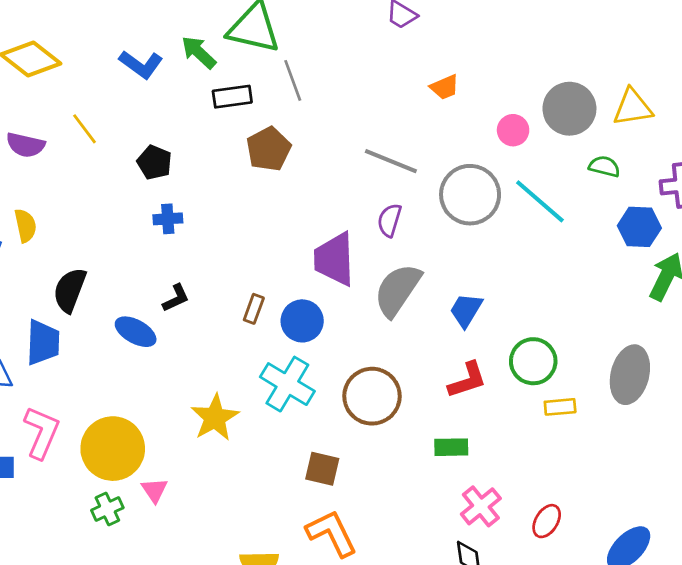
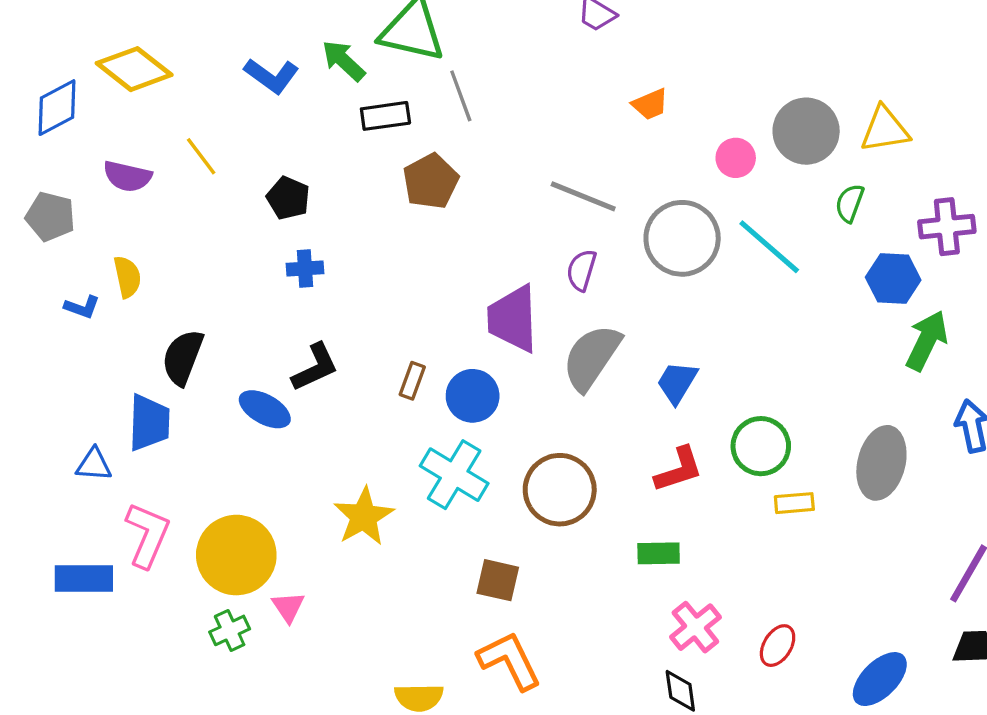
green semicircle: (604, 166) -> (850, 203), turned -84
black L-shape: (176, 298) -> (315, 367), size x1.4

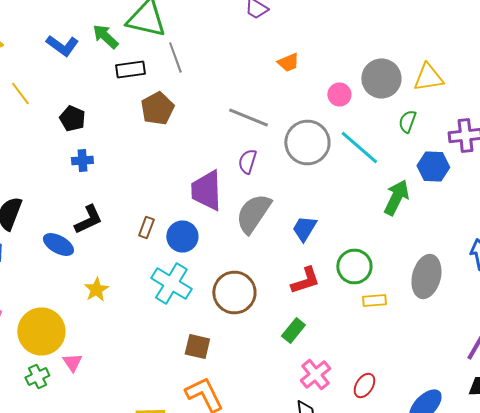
green arrow: (927, 341) -> (396, 198), moved
yellow star: (364, 516) -> (96, 290), moved, size x0.7
green rectangle: (659, 553) -> (293, 330), turned -50

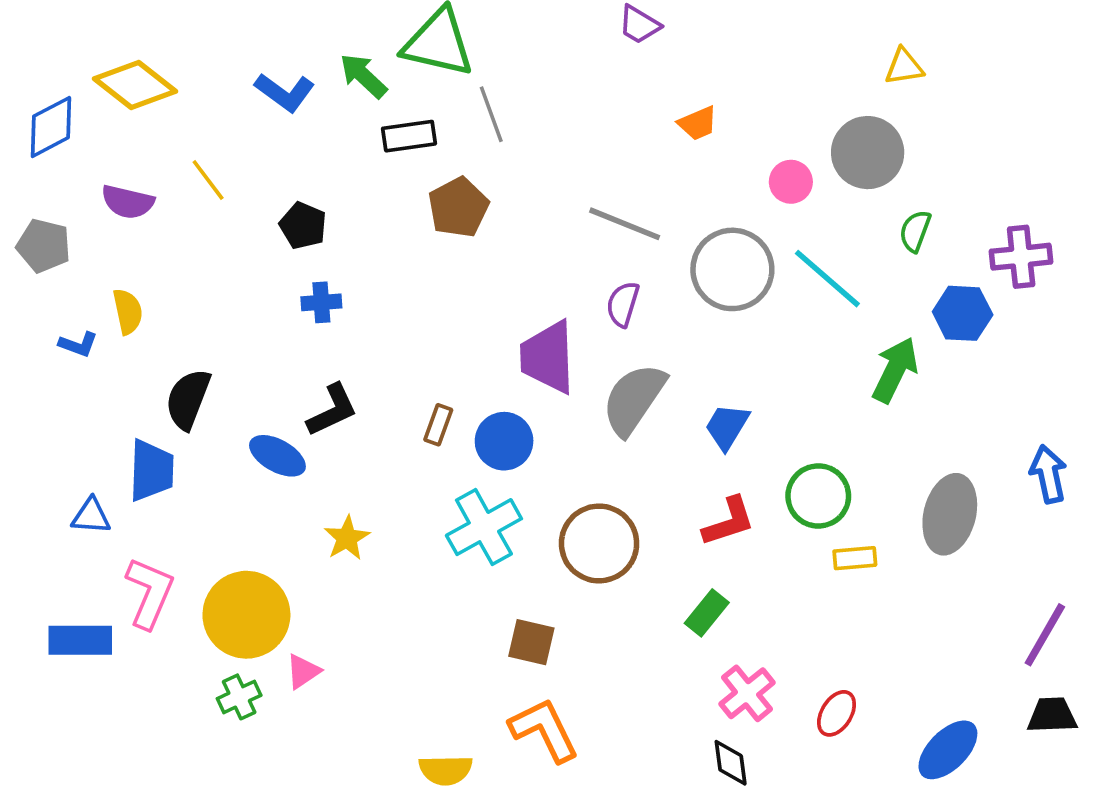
yellow triangle: (428, 78) -> (904, 67), moved, size x0.7
cyan cross: (171, 284) -> (484, 527), turned 30
pink triangle: (72, 362) -> (303, 671), turned 30

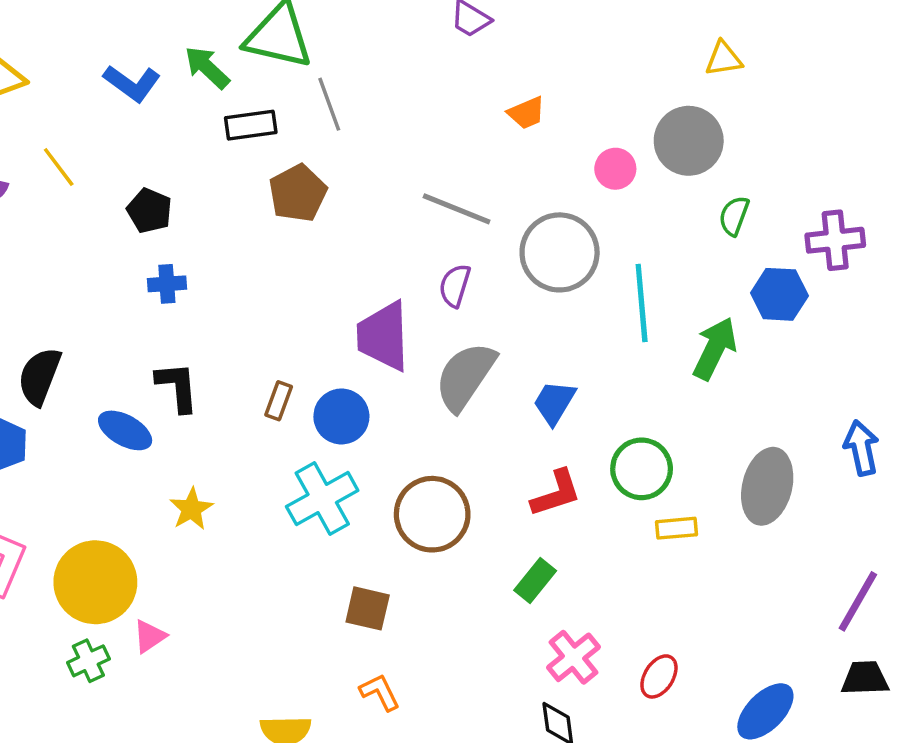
cyan line: (827, 279) -> (642, 303), moved, turned 44
black L-shape: (332, 410) -> (177, 387), turned -70
orange L-shape: (544, 730) -> (380, 692), size x0.6

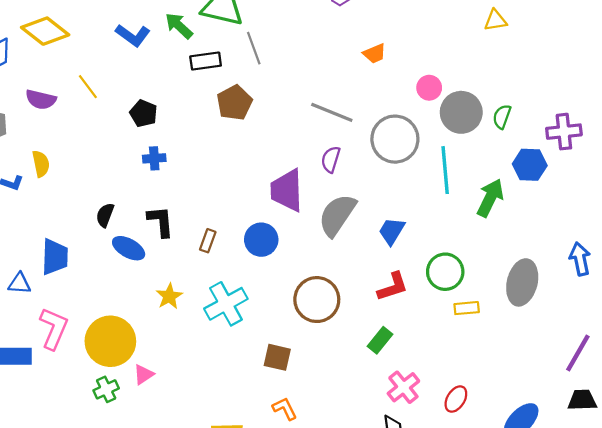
gray circle: (689, 141) -> (461, 112), moved
black semicircle: (40, 376) -> (105, 215), moved, size x0.7
brown rectangle: (279, 401) -> (208, 241), moved
cyan cross: (322, 498) -> (226, 304), moved

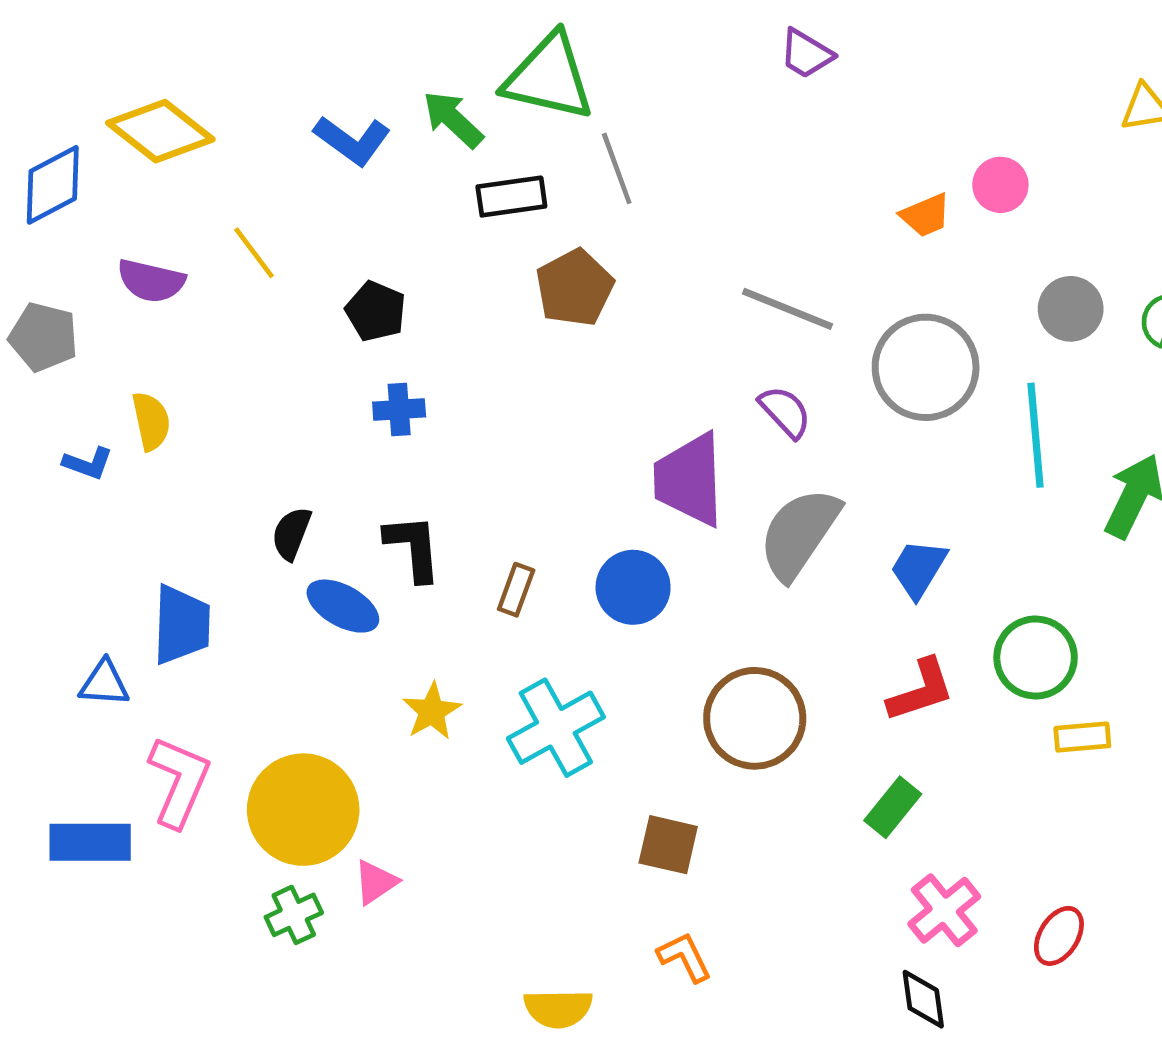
orange trapezoid: (375, 54) -> (926, 215), moved
pink circle: (429, 88) -> (1000, 185), moved
gray circle: (461, 112) -> (1071, 309), size x0.7
purple semicircle: (331, 159) -> (785, 412), turned 120

